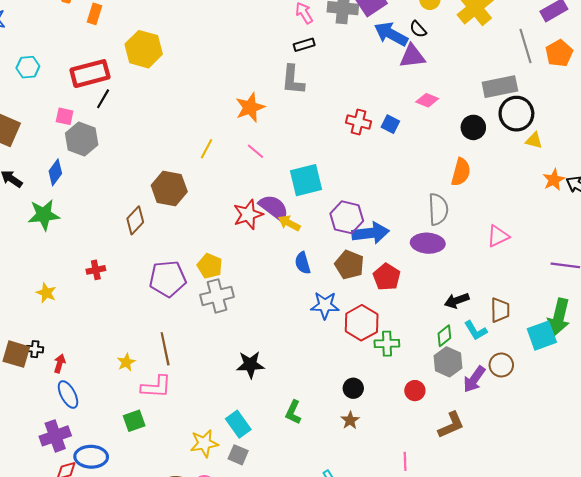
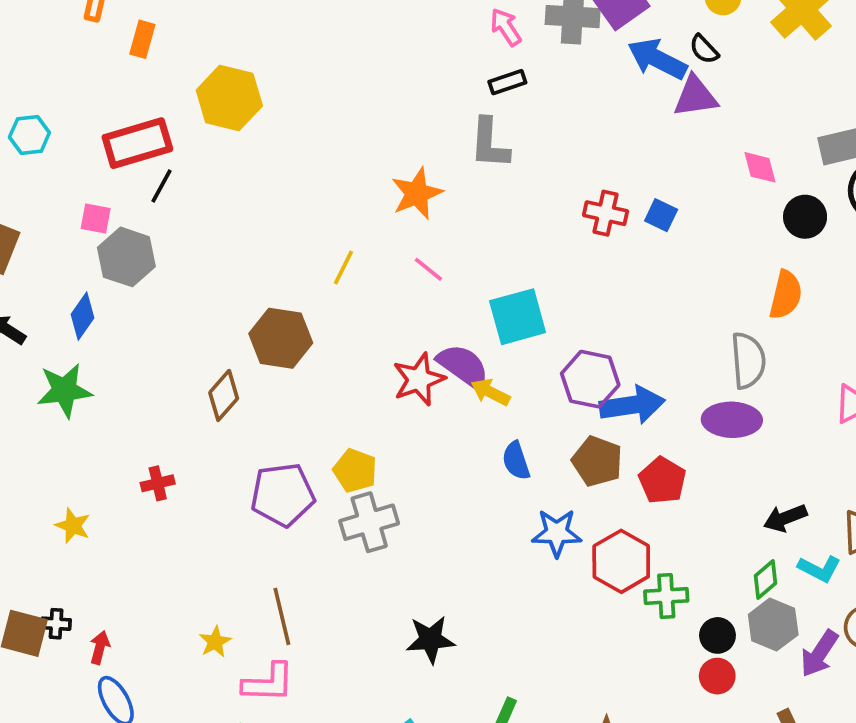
pink diamond: (427, 100) -> (760, 167), moved, turned 55
cyan L-shape: (476, 330) -> (819, 569), turned -30
black circle: (353, 388) -> (717, 635), moved

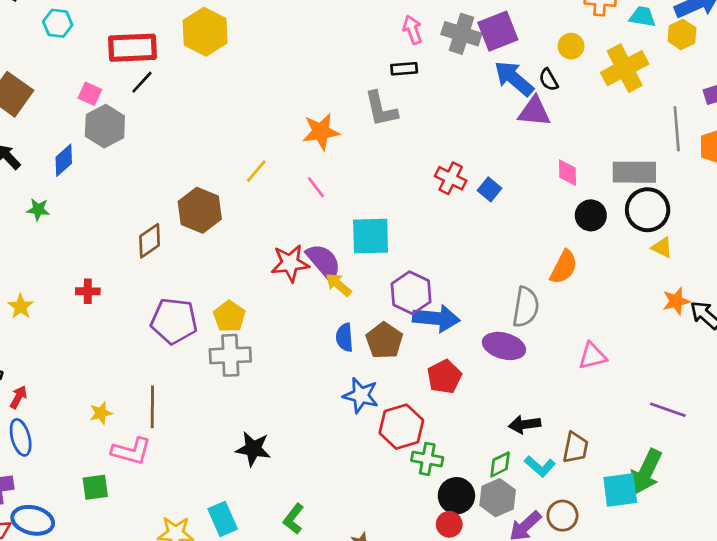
gray L-shape: (490, 143) -> (381, 109), turned -30
green star: (64, 390) -> (38, 210), size x0.6
brown pentagon: (597, 461) -> (384, 341), moved
black circle: (717, 635) -> (456, 496), size x1.4

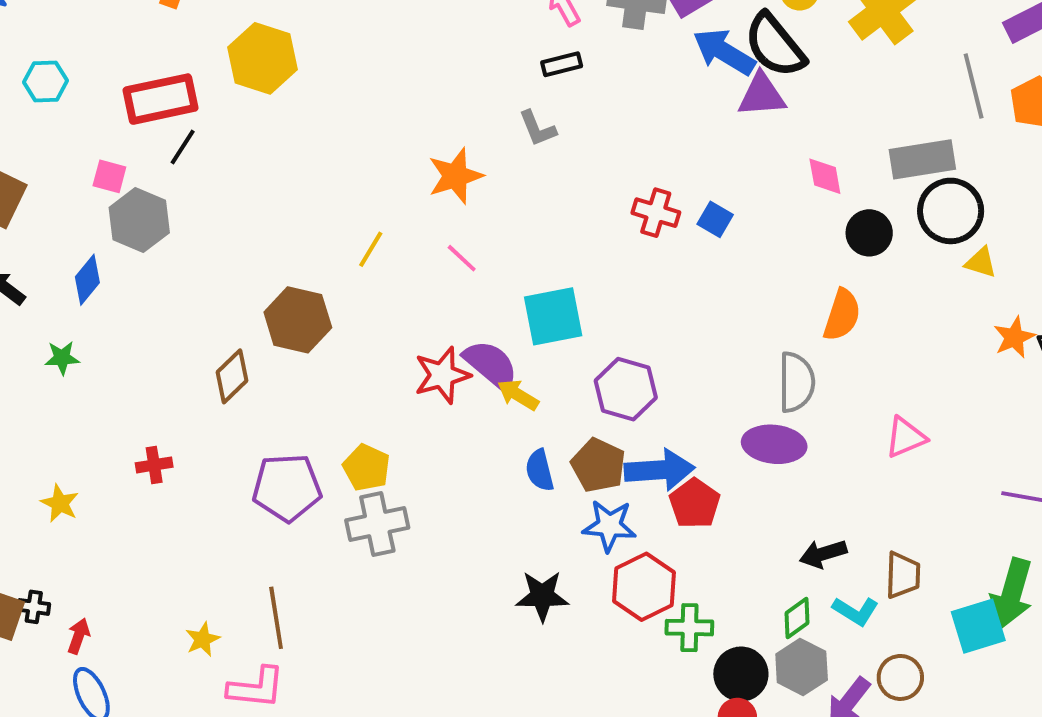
black semicircle: (549, 80) -> (775, 45), size x2.0
gray L-shape: (381, 109) -> (537, 128), size x0.7
blue arrow: (436, 318) -> (659, 470), moved
blue star: (361, 395) -> (609, 526), moved
black star: (253, 449) -> (542, 596), moved

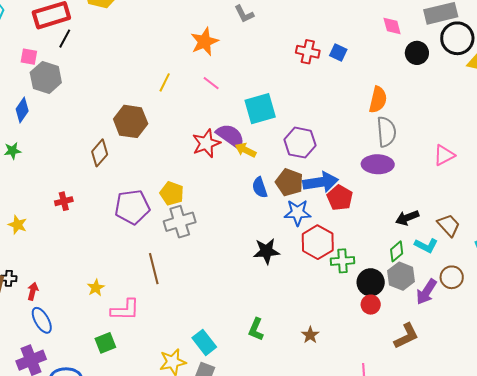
orange semicircle: (842, 315) -> (378, 100), moved
brown trapezoid: (903, 575) -> (449, 225), turned -40
brown line: (276, 618) -> (154, 269), moved

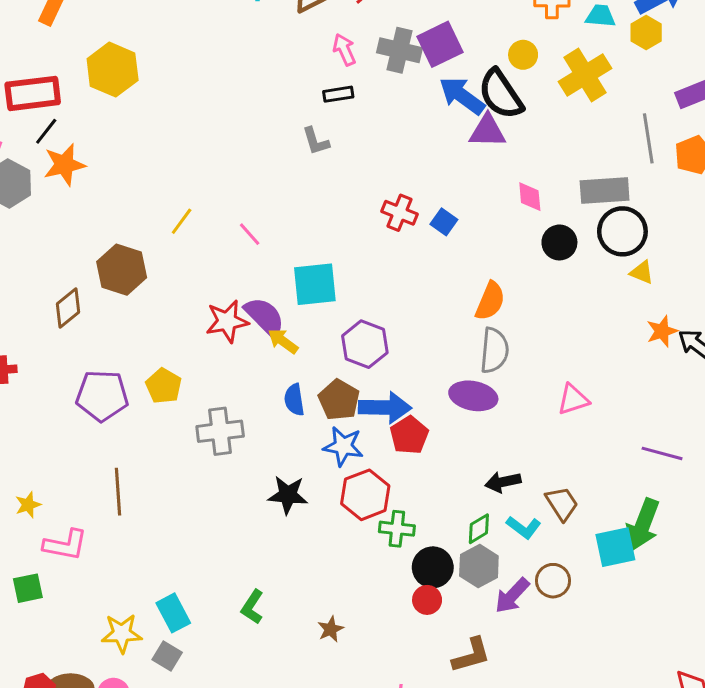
orange star: (204, 42) -> (64, 165), moved
gray cross: (180, 222) -> (220, 431), moved

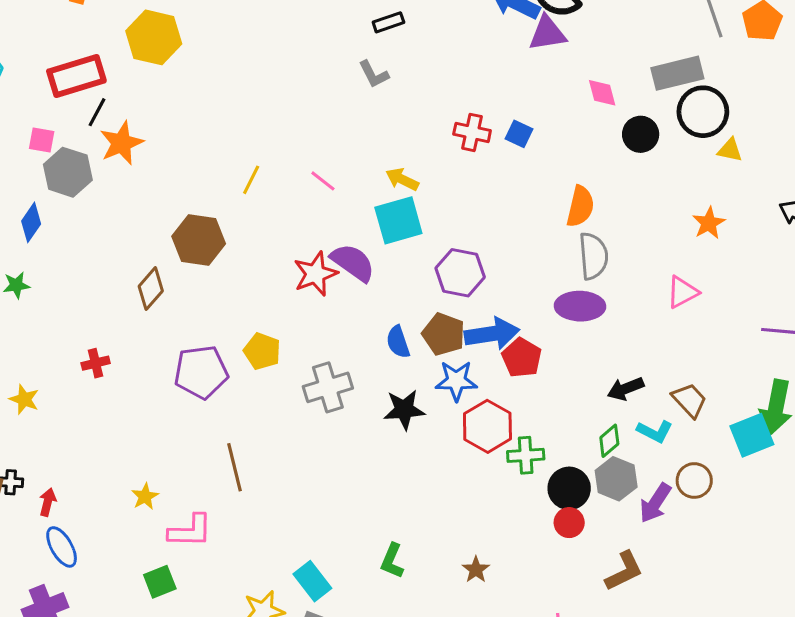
orange star: (662, 331) -> (709, 223), moved
yellow arrow: (283, 341) -> (402, 179), moved
black star: (288, 495) -> (404, 410), moved

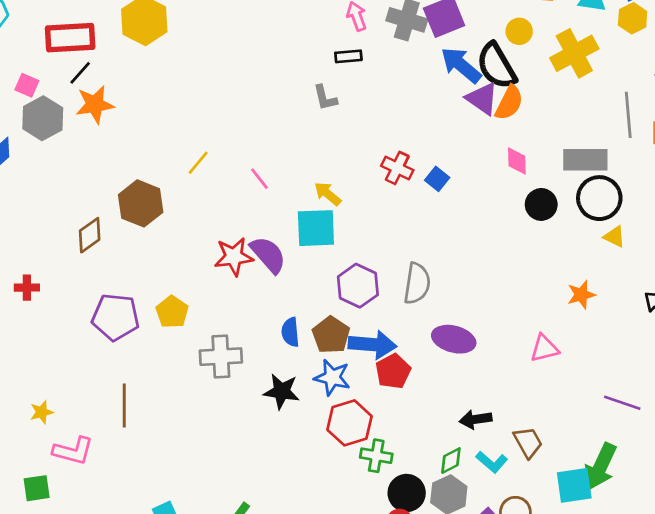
purple triangle: (547, 33) -> (482, 99), turned 30
orange semicircle: (580, 206) -> (509, 103), moved
gray semicircle: (593, 256) -> (417, 283), moved

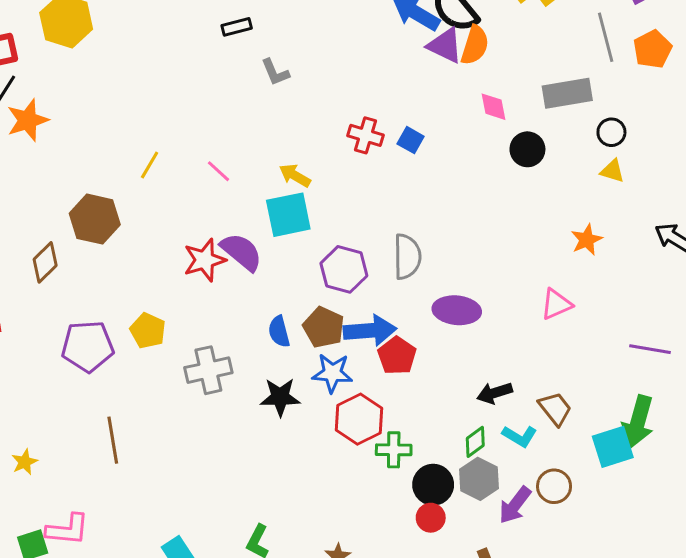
black rectangle: (348, 56) -> (237, 27), moved
black circle: (599, 198) -> (611, 132), moved, size x0.6
pink L-shape: (73, 451) -> (67, 529), moved

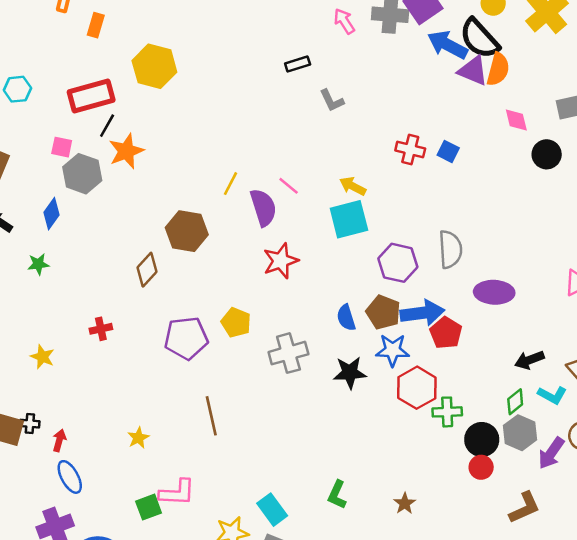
purple semicircle: (241, 252) -> (263, 207), moved, turned 36

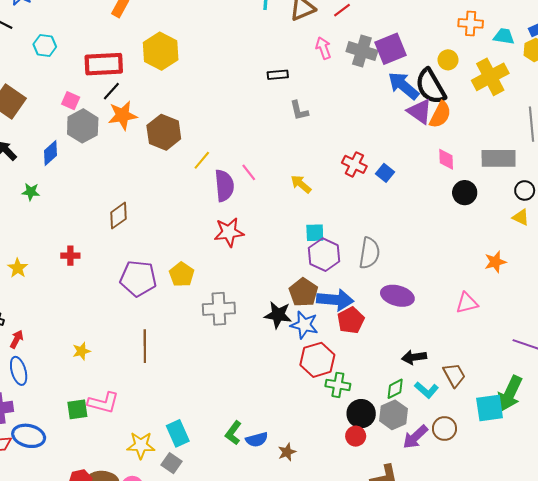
cyan square: (349, 219) -> (315, 233), moved, size x0.6
brown hexagon: (187, 231) -> (164, 132), moved
blue semicircle: (346, 318) -> (257, 440), moved, turned -100
black star: (350, 373) -> (278, 315), moved

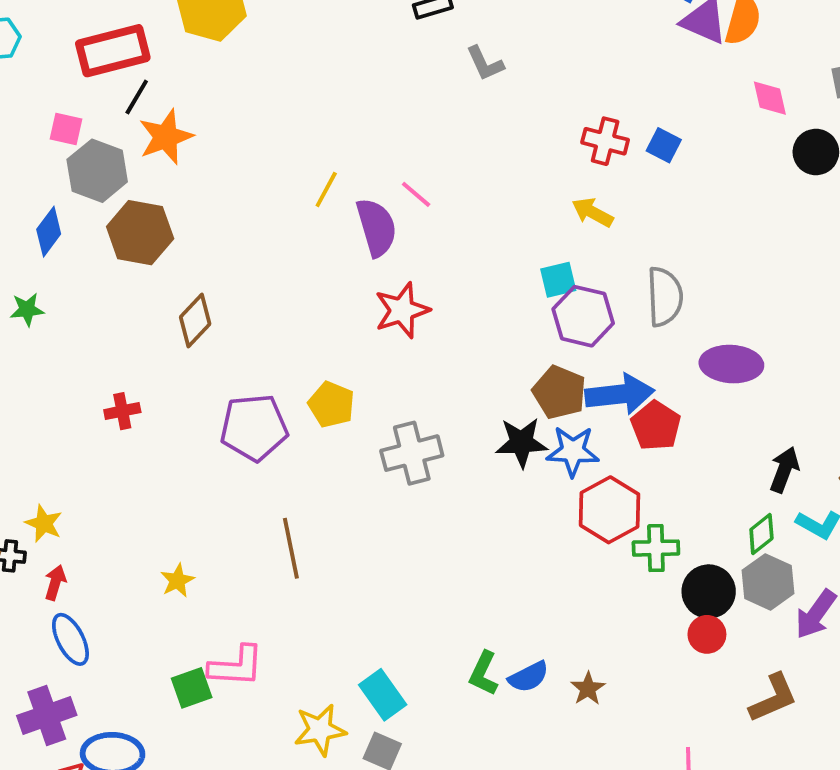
brown hexagon: (164, 132) -> (140, 233), moved
yellow arrow: (301, 184) -> (593, 212), moved
yellow star: (18, 268) -> (44, 523), moved
black arrow: (414, 357) -> (784, 470), turned 130

